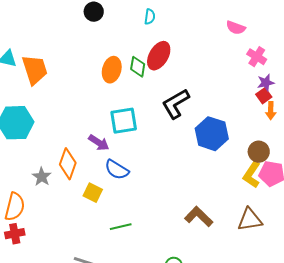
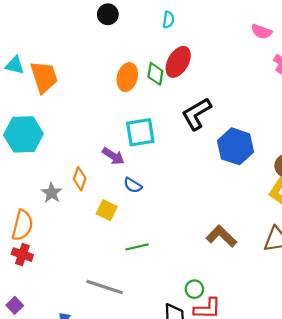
orange diamond: (68, 164) -> (80, 179), size x0.7
blue semicircle: (117, 170) -> (133, 185), size x0.7
red cross: (15, 234) -> (22, 255), turned 30

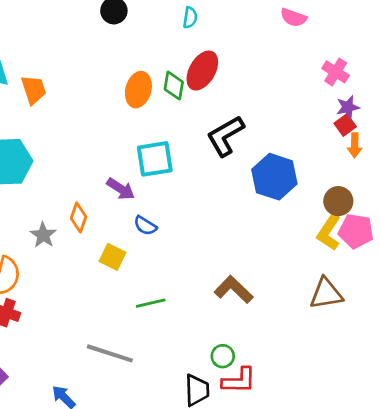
pink semicircle: (261, 32) -> (293, 18), moved
orange trapezoid: (44, 77) -> (34, 90), size x0.7
brown L-shape: (221, 236) -> (234, 290), moved

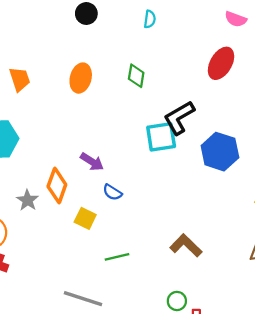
red ellipse: (202, 71) -> (221, 63), moved
orange ellipse: (138, 90) -> (81, 78), moved
cyan square: (155, 159) -> (161, 137), moved
orange diamond: (79, 217) -> (57, 186), size x1.4

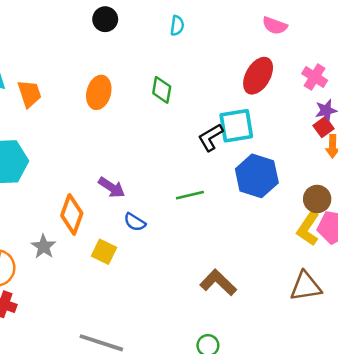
black L-shape: (179, 118) -> (211, 137), size x0.7
cyan square: (161, 137) -> (236, 126), moved
gray star: (27, 200) -> (44, 247), moved
green line: (117, 257) -> (190, 195), moved

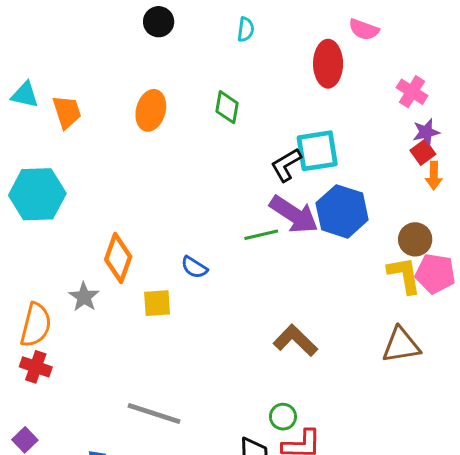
red ellipse: (258, 76) -> (328, 64), moved, turned -30
purple arrow: (112, 187) -> (294, 215), moved, size x1.5
yellow L-shape: (308, 229) -> (404, 275), turned 136
yellow square: (104, 252) -> (157, 303), turned -30

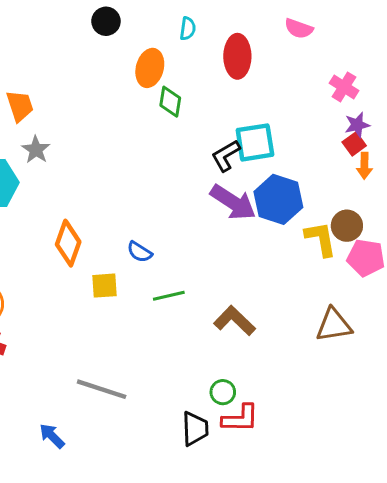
red ellipse: (328, 64) -> (237, 56), moved
orange ellipse: (151, 110) -> (150, 68), moved
green line: (261, 235) -> (169, 296), moved
yellow L-shape: (404, 275) -> (321, 239), moved
gray star: (84, 297) -> (36, 150), moved

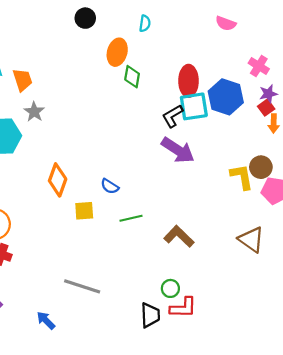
red ellipse: (237, 56) -> (188, 81), moved
blue hexagon: (278, 199) -> (226, 97), moved
brown triangle: (334, 325) -> (251, 240), turned 44

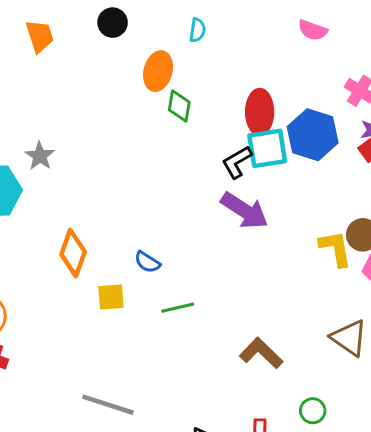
orange trapezoid: (22, 80) -> (40, 36), moved
brown L-shape: (179, 236) -> (261, 353), moved
green circle: (170, 288) -> (313, 411), moved

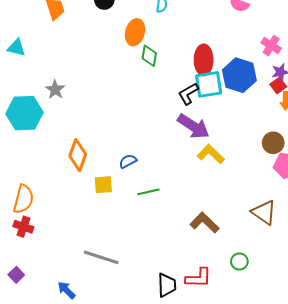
yellow L-shape: (335, 248) -> (211, 154), moved, turned -36
blue semicircle: (147, 262) -> (128, 161), turned 120

